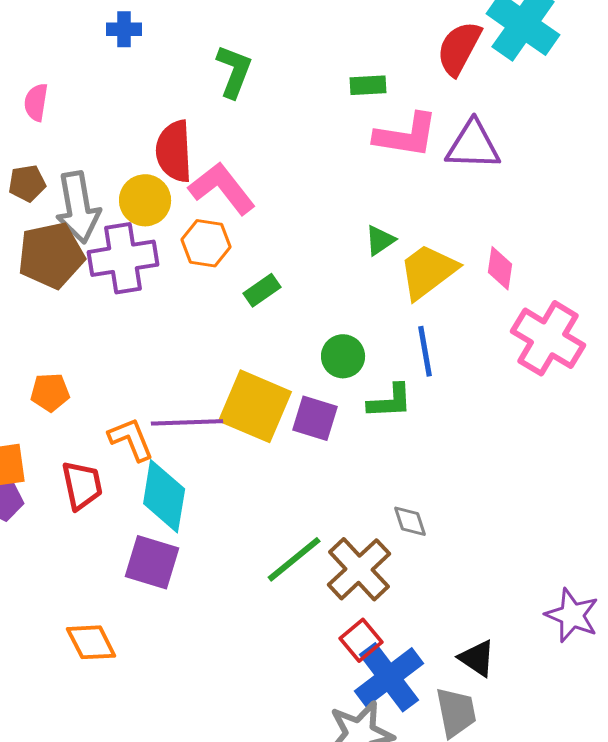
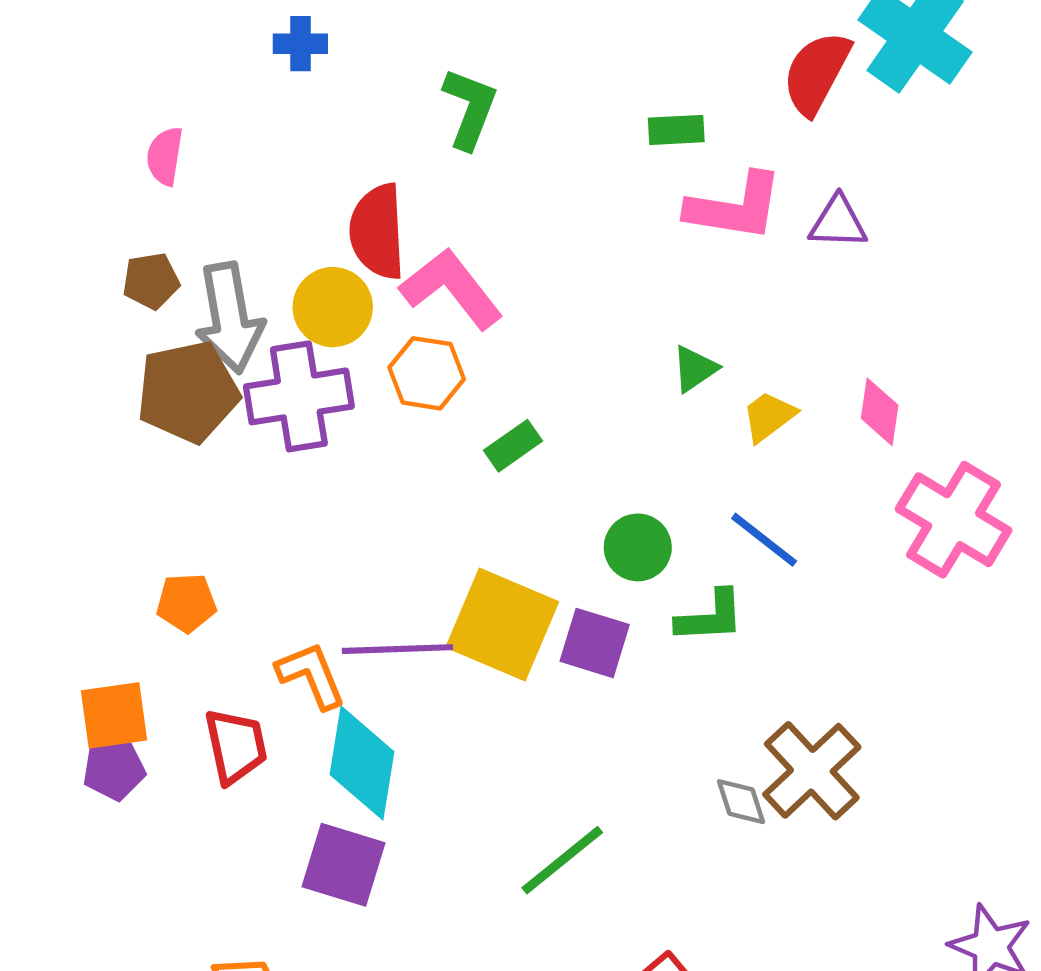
purple triangle: (473, 145) -> (838, 222), size x0.7
yellow trapezoid: (428, 271) -> (769, 416), size x0.6
blue line: (425, 351) -> (764, 540), turned -42
brown cross: (359, 569) -> (812, 771), moved

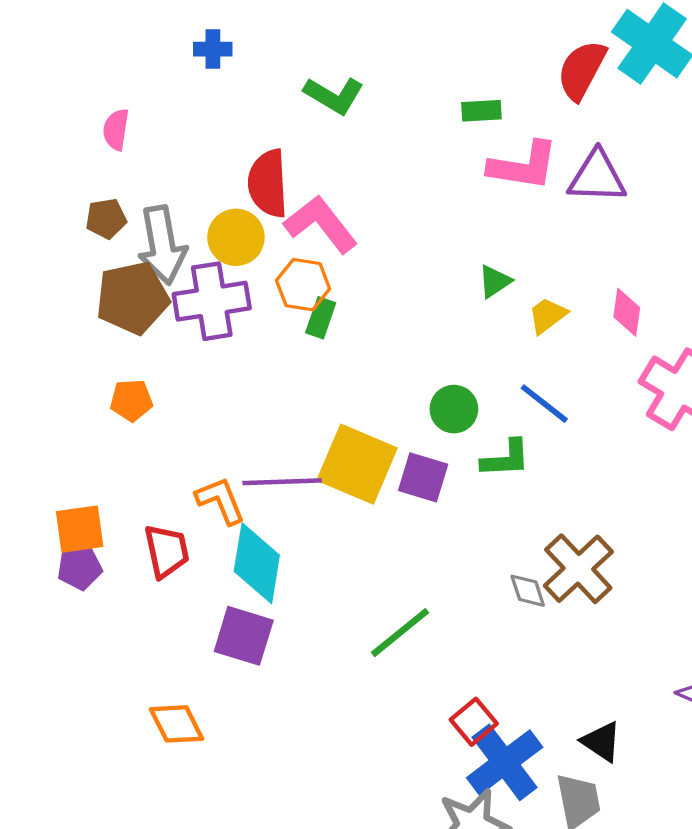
green L-shape: (470, 108) -> (334, 95), turned 100
purple triangle: (838, 222) -> (597, 177), size x1.4
green rectangle: (513, 446) -> (321, 318), moved, turned -36
orange pentagon: (186, 603) -> (131, 400), moved

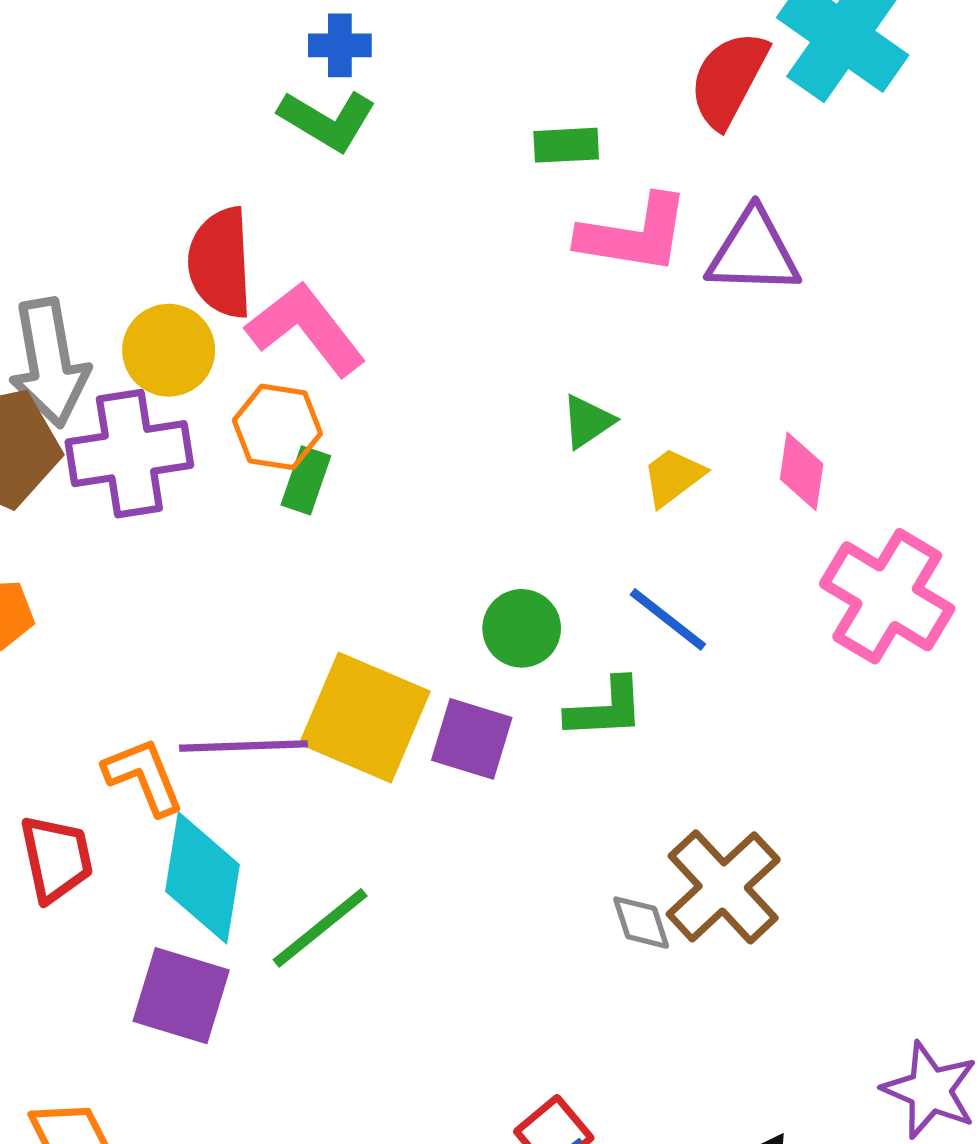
blue cross: (213, 49) -> (340, 45), moved
green line: (400, 633) -> (320, 928), moved

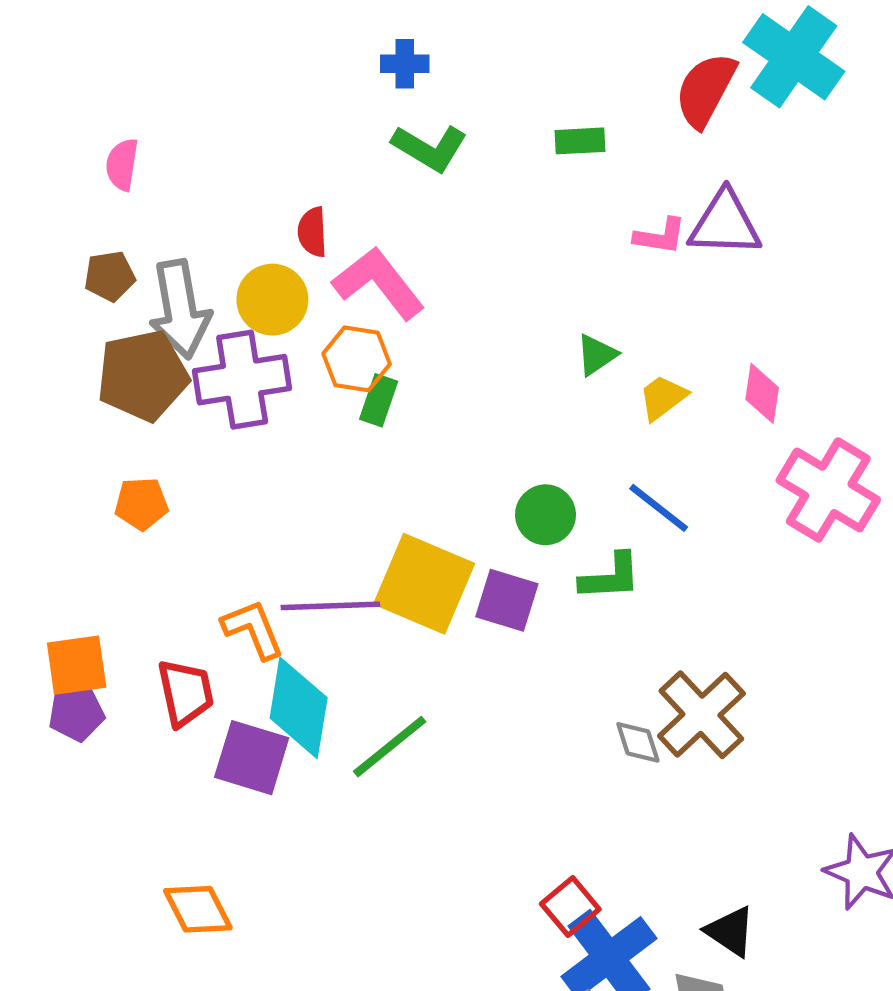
green L-shape: (327, 120) -> (430, 148), moved
pink L-shape: (634, 234) -> (660, 236), moved, size x0.6
red semicircle: (220, 263) -> (312, 232), size x0.6
purple square: (181, 996) -> (252, 758), moved

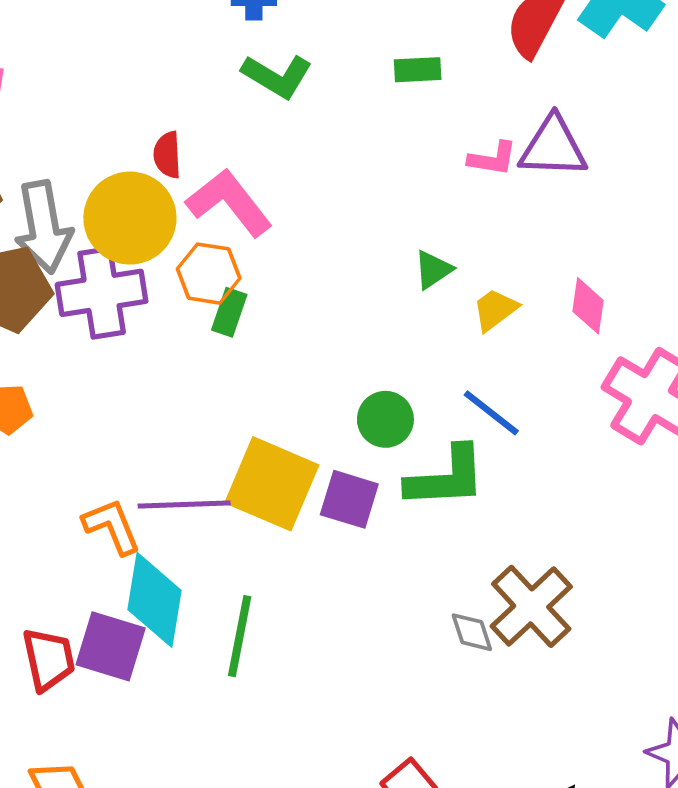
yellow circle: (272, 300) -> (130, 218), size x1.4
green L-shape: (610, 577) -> (446, 477), size x1.4
red trapezoid: (185, 693) -> (49, 659), moved
green line: (390, 747) -> (240, 636), turned -40

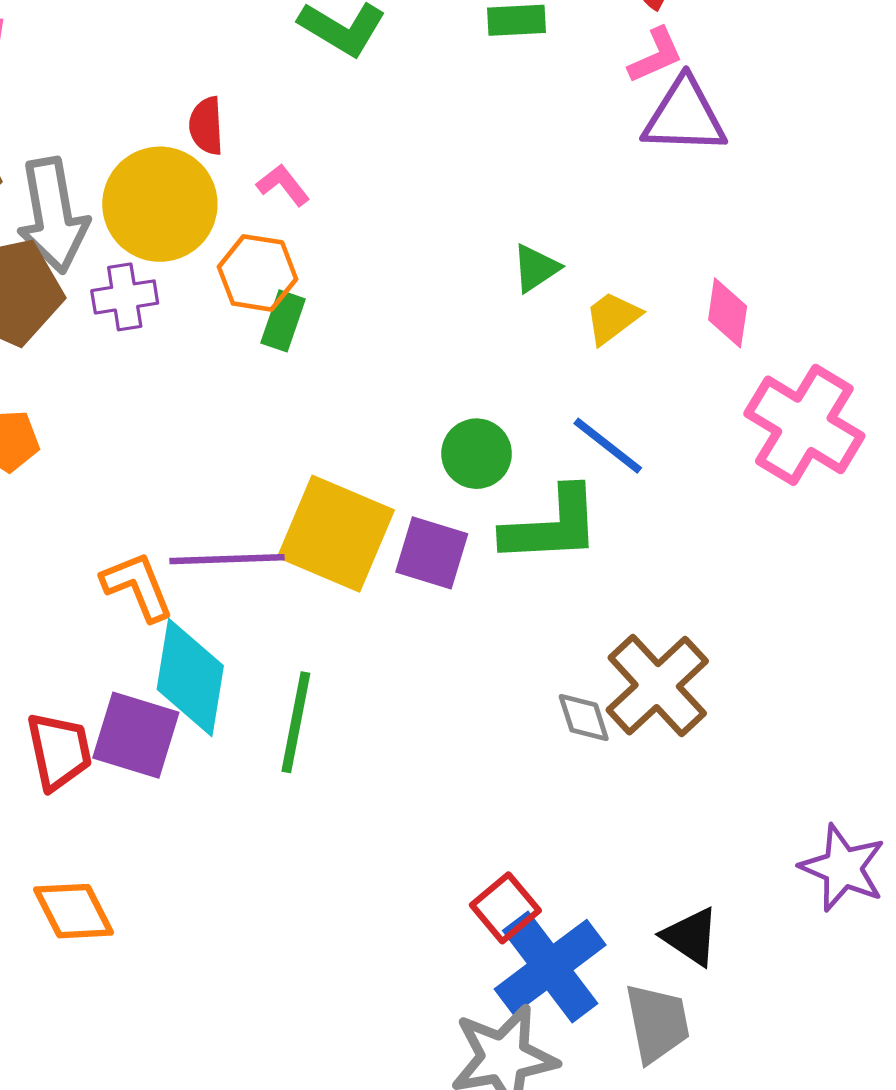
pink L-shape: (493, 159) -> (656, 55), moved, turned -33
pink L-shape: (229, 203) -> (283, 185), size x0.5
purple cross: (102, 293) -> (125, 297), size x0.6

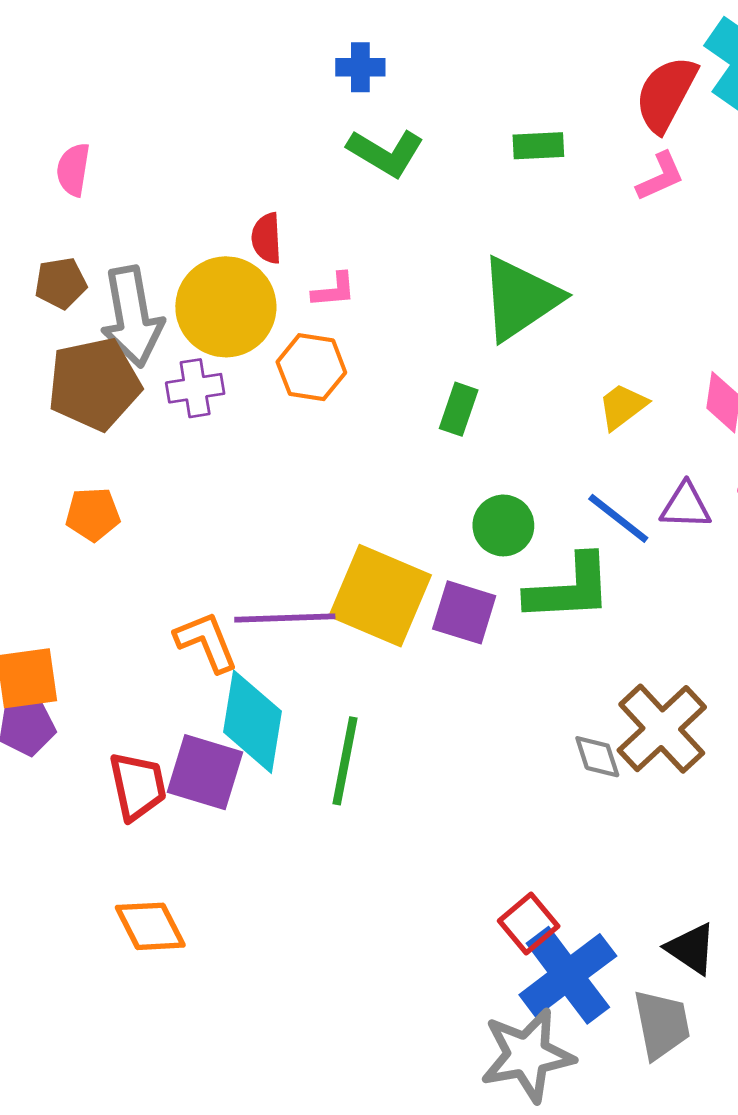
purple triangle: (684, 116) -> (686, 506), moved, size x0.7
pink L-shape: (283, 185) -> (334, 290), turned 123
green triangle: (536, 268) -> (520, 298), moved, size x2.0
green rectangle: (283, 321) -> (459, 409), moved

